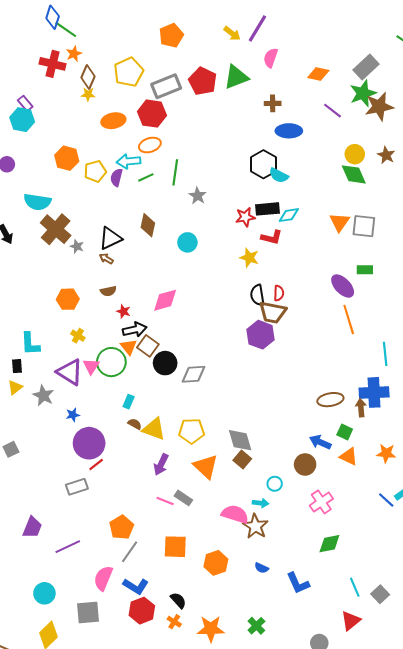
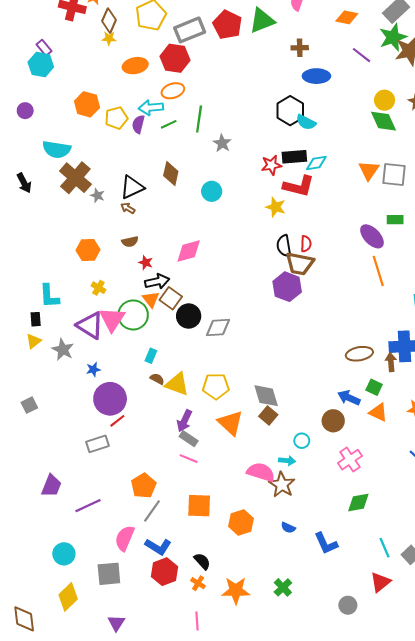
red L-shape: (272, 237) -> (299, 186), size x1.4
pink triangle: (91, 366) -> (112, 319), size x1.5
gray rectangle: (183, 498) -> (189, 439), moved

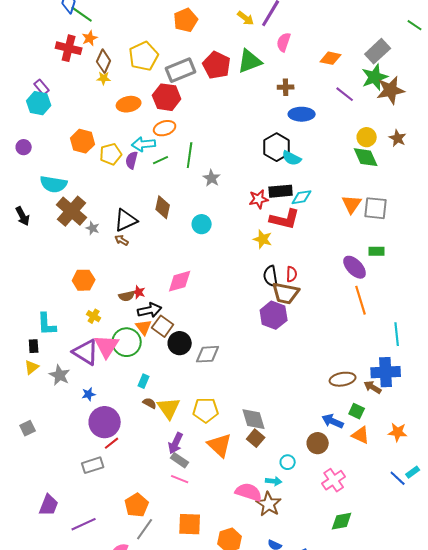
brown semicircle: (130, 242) -> (127, 296), moved
brown arrow: (391, 362) -> (373, 387), turned -54
yellow triangle: (177, 384) -> (169, 408), turned 35

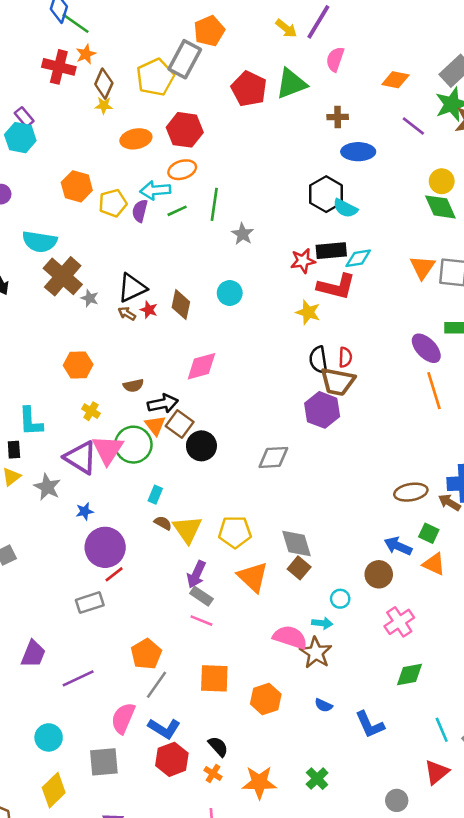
gray rectangle: (181, 70) -> (185, 59), moved, turned -40
brown diamond: (163, 207) -> (181, 305), moved
red star: (139, 292) -> (149, 310), moved
gray diamond: (208, 354) -> (273, 457), moved

